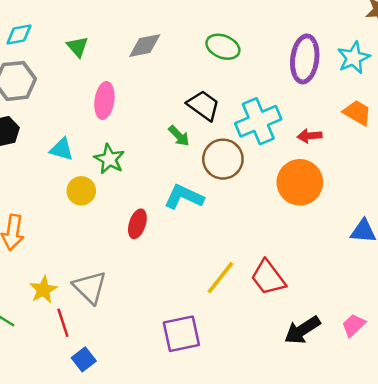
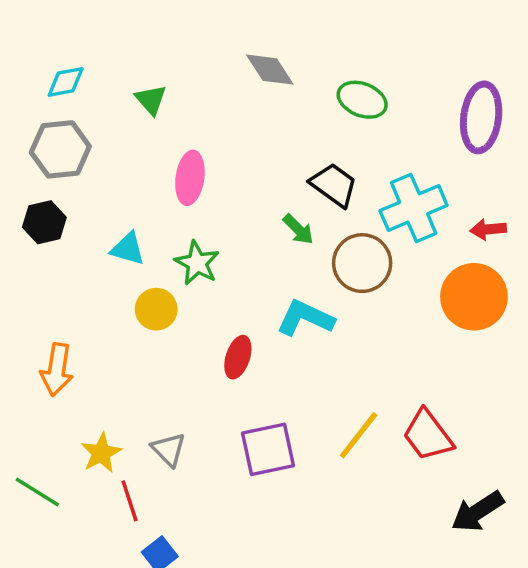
gray diamond: (145, 46) -> (270, 70), moved, turned 68
gray triangle: (90, 287) -> (169, 449), size x0.7
purple square: (181, 334) -> (268, 449), moved

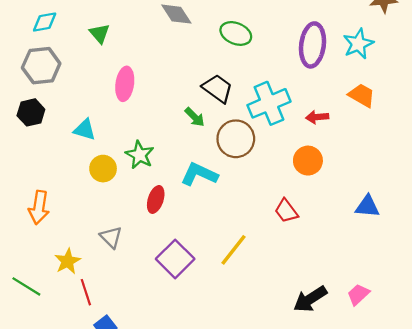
green star: (197, 263) -> (140, 155), moved
orange circle: (474, 297) -> (308, 161), size x0.7
red trapezoid: (428, 435) -> (286, 211), moved, size x0.7
gray triangle: (169, 449) -> (111, 237), moved
purple square: (268, 449) -> (175, 259), turned -33

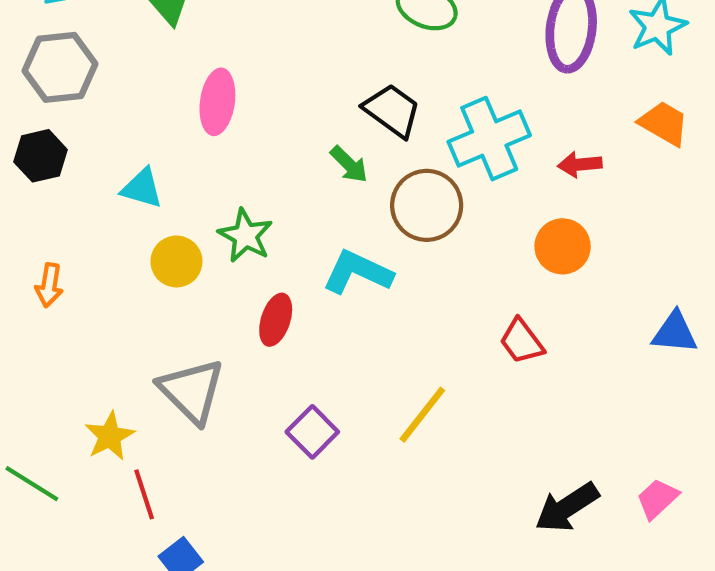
orange arrow: (39, 207) -> (49, 285), moved, size x0.7
gray triangle: (111, 237) -> (192, 391), size x1.6
purple square: (175, 259) -> (312, 432), size x0.7

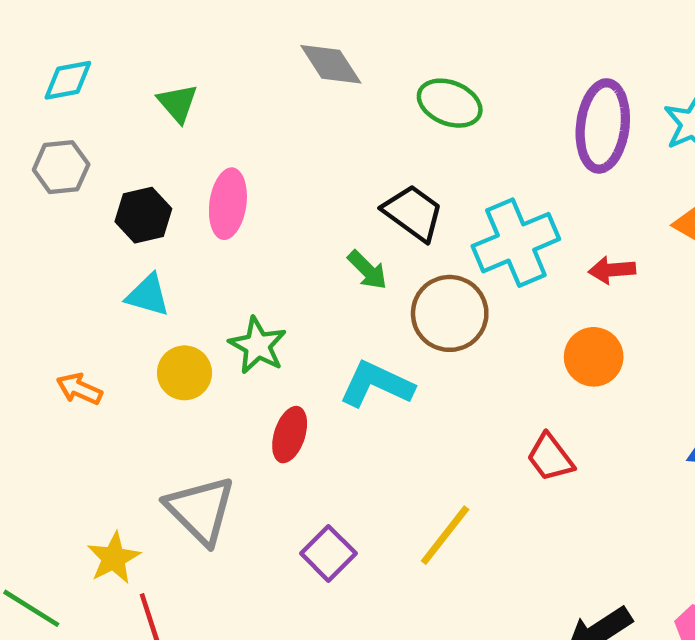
gray hexagon: (60, 67) -> (61, 167), size x0.7
black hexagon: (41, 156) -> (143, 215), moved
orange arrow: (49, 285) -> (79, 389), moved, turned 105

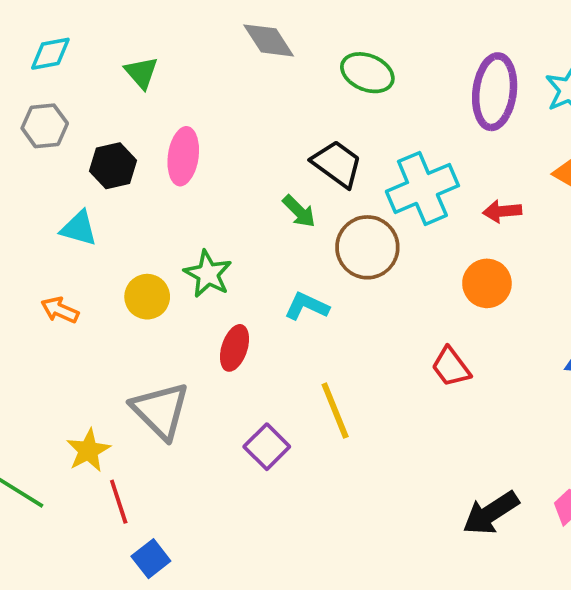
cyan triangle: (148, 295) -> (79, 228), moved
cyan L-shape: (376, 384) -> (307, 306), size x0.7
yellow line: (445, 535) -> (335, 411), moved, turned -60

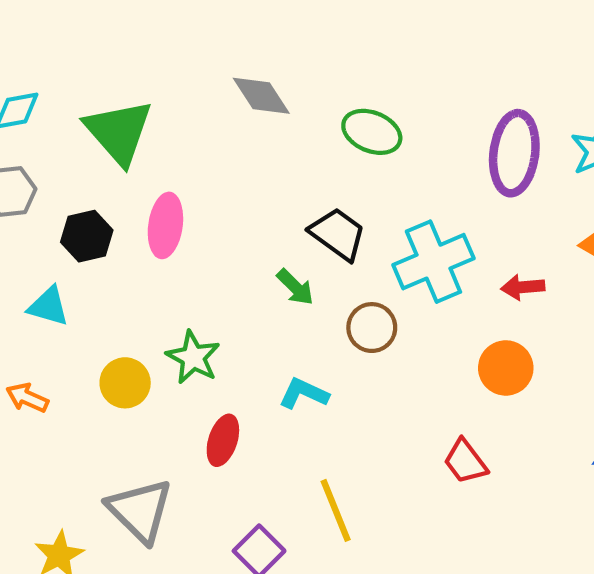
green triangle: (141, 73) -> (119, 132), size x1.8
brown circle: (367, 247) -> (372, 328), size x0.7

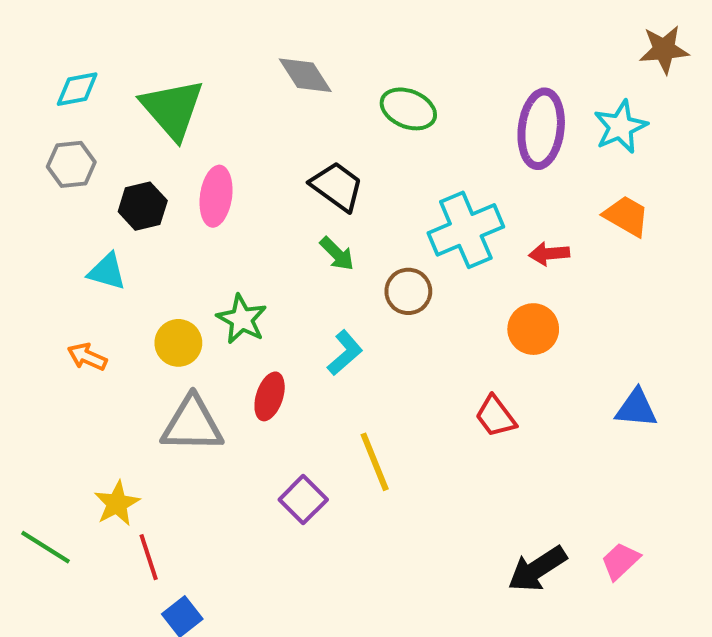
black trapezoid: (338, 234) -> (337, 186), moved
cyan L-shape: (304, 393) -> (345, 353), turned 114
gray triangle: (140, 510) -> (192, 424), moved, turned -44

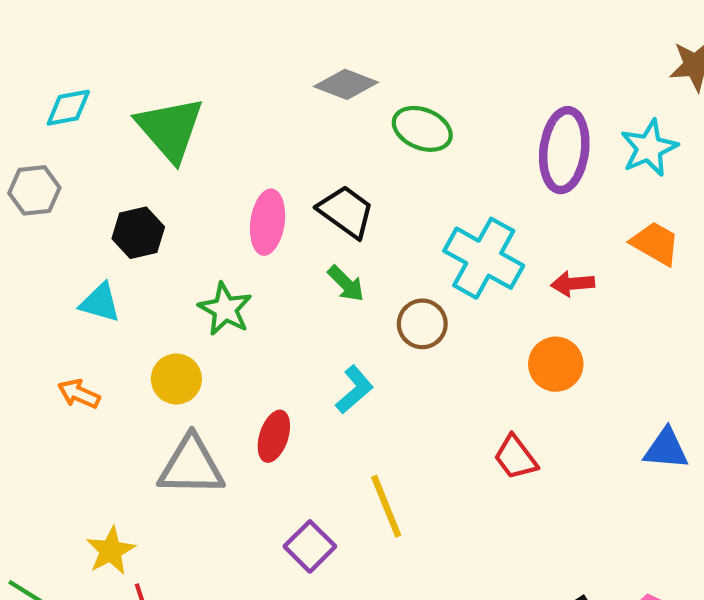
gray diamond: (305, 75) -> (346, 84), moved, turned -36
gray hexagon: (71, 164) -> (34, 190), moved
pink ellipse: (216, 196) -> (268, 222), moved
cyan cross: (466, 230) -> (484, 258), turned -38
green star: (242, 319) -> (225, 309), moved

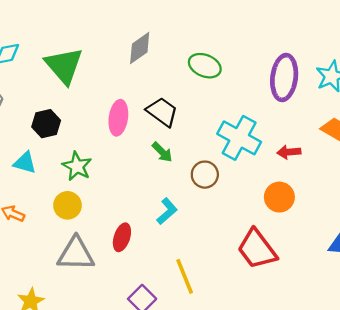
gray diamond: (346, 84) -> (140, 48), moved, turned -56
green star: (225, 309) -> (77, 166), moved
red trapezoid: (515, 457) -> (257, 249), size x1.6

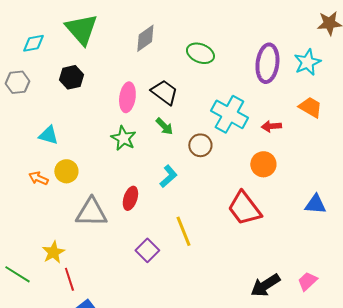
green triangle: (64, 66) -> (81, 29), moved
black hexagon: (46, 124) -> (71, 77), moved
green star: (77, 166) -> (123, 138), moved
yellow circle: (67, 205) -> (66, 171), moved

